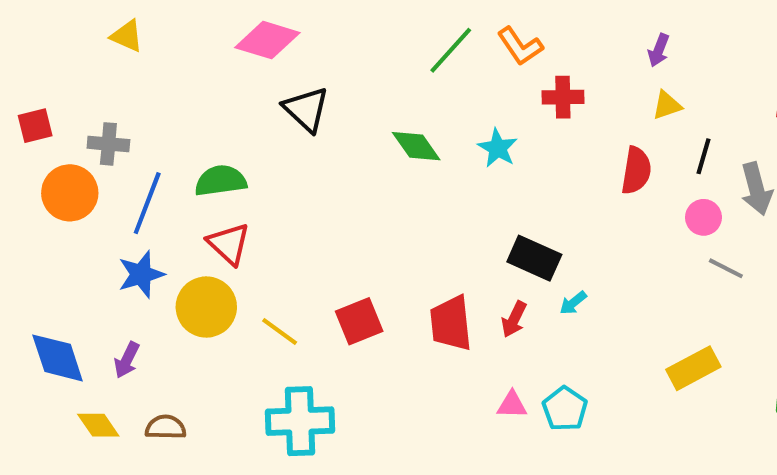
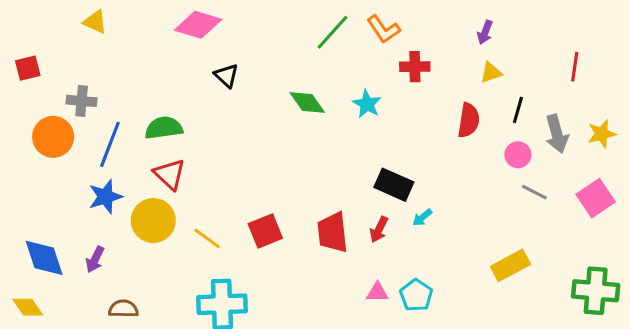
black triangle: (306, 109) -> (226, 76), size x0.7
red square: (35, 126) -> (28, 68), moved
yellow diamond: (98, 425) -> (28, 307), moved

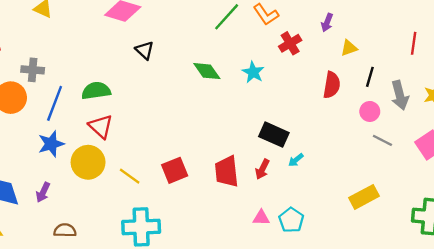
purple arrow: (485, 32) -> (327, 23), moved
red cross: (415, 67) -> (290, 43), turned -30

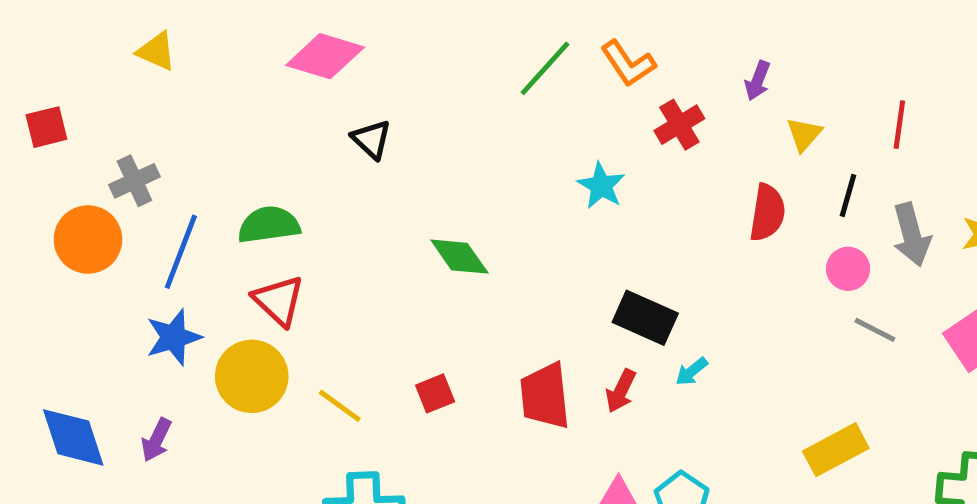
red line: (414, 43) -> (899, 125), moved
yellow triangle: (349, 48) -> (804, 134), turned -30
gray cross: (33, 70) -> (134, 181), turned -30
green diamond: (207, 71) -> (459, 257), moved
red square: (175, 170) -> (435, 393), size x0.7

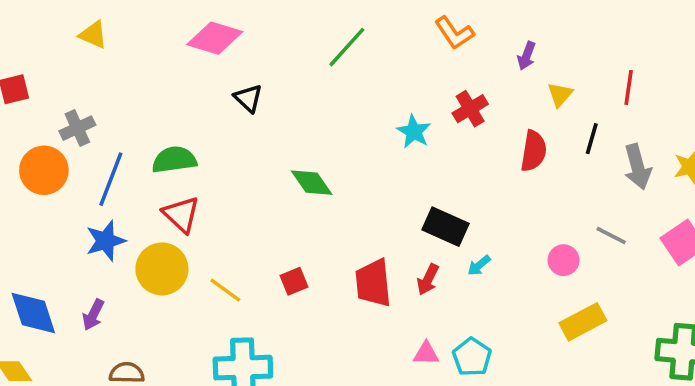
orange L-shape: (628, 64) -> (454, 33), moved
green line: (545, 68) -> (347, 47), moved
red cross: (679, 125) -> (470, 109), moved
pink circle: (848, 269) -> (564, 260), moved

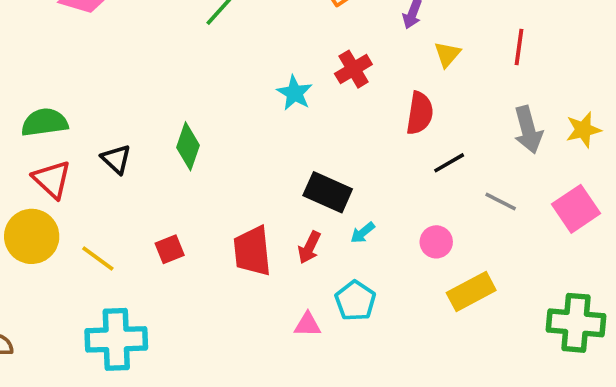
black triangle: (248, 98) -> (116, 159), moved
black line: (592, 139) -> (449, 163), moved, turned 44
green diamond: (312, 183) -> (188, 146), turned 54
pink circle: (564, 260) -> (436, 242), moved
cyan pentagon: (472, 357) -> (355, 301), moved

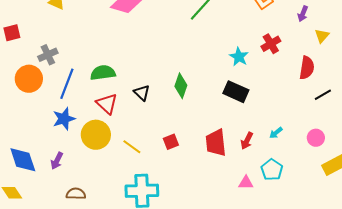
black rectangle: (328, 192) -> (236, 92), moved

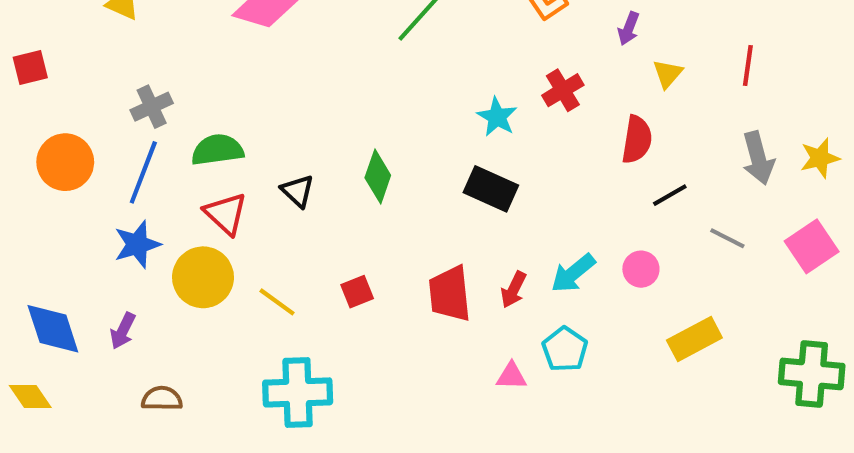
gray cross: (48, 55) -> (152, 107), moved
cyan arrow: (276, 133) -> (573, 273), size x1.6
pink circle: (316, 138) -> (641, 269), moved

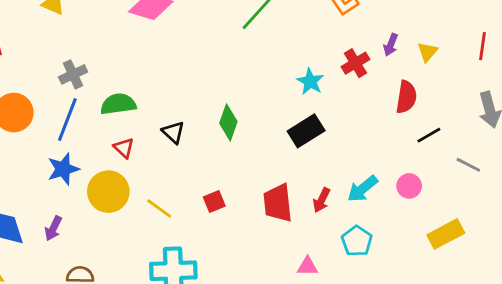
purple arrow: (629, 29) -> (391, 45), moved
black rectangle: (491, 189) -> (306, 131), turned -56
red triangle: (226, 214) -> (124, 148), size x0.7
pink triangle: (511, 376) -> (307, 266), moved

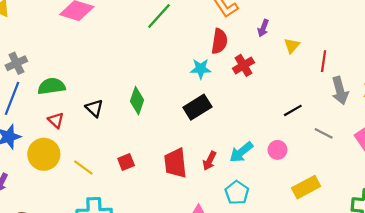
purple arrow: (391, 45) -> (263, 28), moved
red line: (483, 46) -> (324, 61), moved
red cross: (355, 63) -> (243, 65), moved
cyan star: (310, 81) -> (201, 69), turned -30
red semicircle: (406, 97) -> (219, 41), moved

